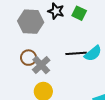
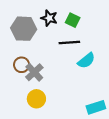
black line: (76, 53) -> (69, 42), moved

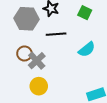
green square: (73, 20) -> (85, 13), moved
black line: (69, 42) -> (56, 34), moved

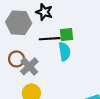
green square: (85, 13) -> (67, 34), moved, turned -32
cyan semicircle: (87, 49) -> (64, 51), moved, turned -60

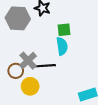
black line: (50, 39) -> (46, 66), moved
brown circle: (16, 59) -> (16, 71), moved

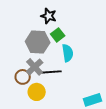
gray hexagon: (18, 18) -> (38, 42), moved
green square: (64, 30) -> (58, 35), moved, turned -32

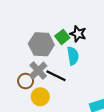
black star: (49, 16) -> (78, 34), moved
black line: (52, 72) -> (56, 76), turned 30

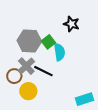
black star: (78, 34) -> (71, 24), moved
green square: (62, 37) -> (48, 42), moved

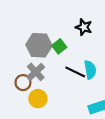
cyan semicircle: (59, 52) -> (90, 70), moved
black line: (43, 71) -> (75, 72), moved

